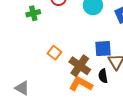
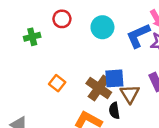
brown cross: (80, 66) -> (99, 88), moved

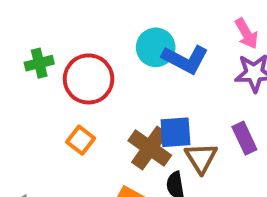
red circle: (62, 19) -> (89, 79), moved, size x1.6
blue L-shape: (138, 36) -> (185, 59), moved, turned -128

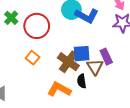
green cross: (39, 63) -> (11, 18), turned -32
purple rectangle: (244, 138) -> (106, 57), moved

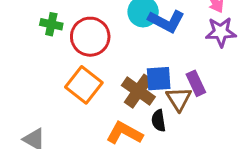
green cross: (11, 18) -> (51, 24), turned -32
orange square: (33, 58) -> (84, 85), size x1.6

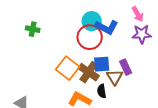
red circle: (90, 37) -> (90, 37), moved
orange square: (84, 85) -> (68, 68), moved

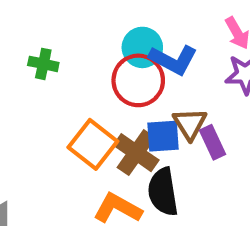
green cross: (33, 29) -> (43, 64), moved
brown triangle: (115, 77) -> (190, 124), moved
black semicircle: (102, 91) -> (163, 192), size x1.6

